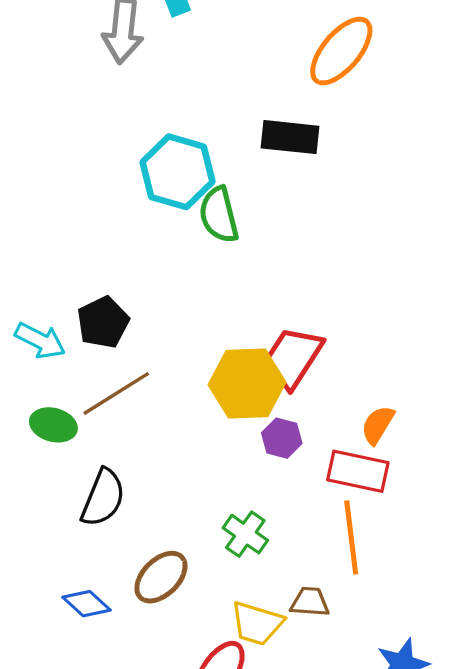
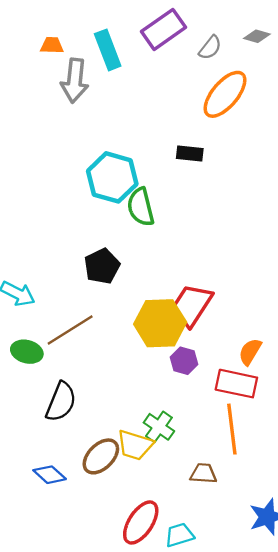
black rectangle: (290, 137) -> (190, 154), size x0.7
black pentagon: (103, 322) -> (102, 266), moved
yellow trapezoid: (257, 623) -> (135, 445), moved

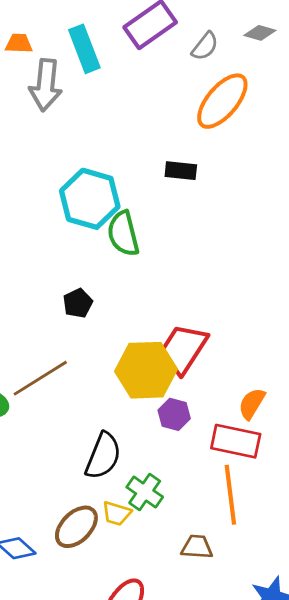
black pentagon: (102, 266) -> (78, 303), size x0.7
black semicircle: (61, 402) -> (103, 456), moved
yellow trapezoid: (135, 445) -> (117, 513), size x0.7

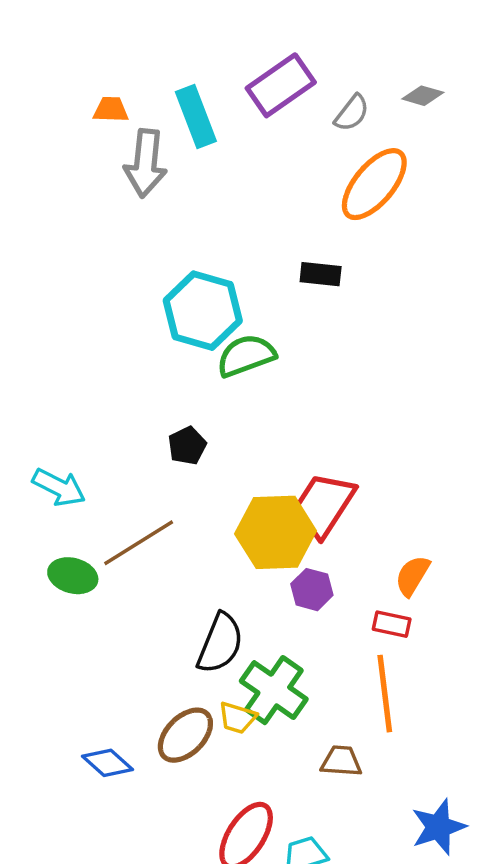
green semicircle: (123, 234) -> (246, 356), turned 84
red rectangle: (236, 441) -> (392, 624), size x0.6
green cross: (145, 492) -> (274, 690), size x1.4

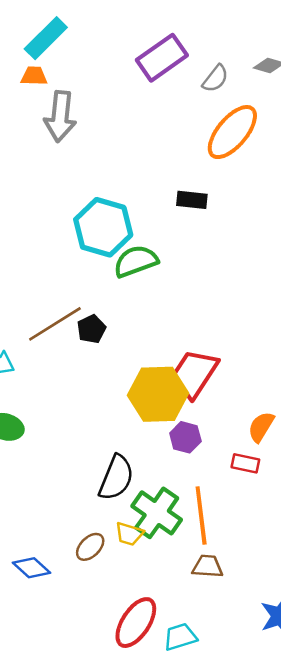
cyan rectangle: (196, 116) -> (46, 38), moved, turned 66
brown line: (139, 543) -> (55, 324), moved
orange line: (385, 694) -> (201, 516), moved
brown ellipse: (185, 735) -> (90, 547), size x0.7

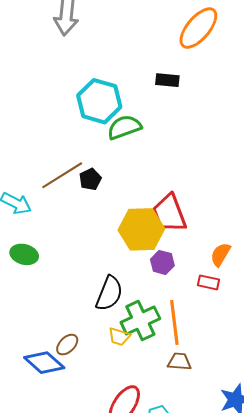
red trapezoid: (195, 373) -> (169, 213), turned -54
green cross: (157, 513) -> (140, 321), turned 30
brown ellipse: (90, 547) -> (67, 345), moved
blue diamond: (31, 568) -> (44, 363), size x1.4

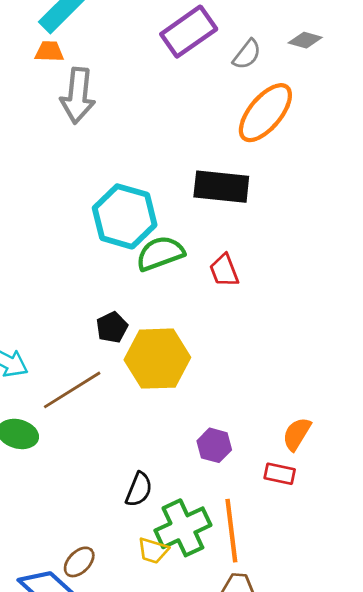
black rectangle: (167, 80) -> (221, 187), size x1.6
brown line: (62, 175) -> (72, 390), moved
red trapezoid: (169, 213) -> (224, 270), moved, size x0.6
yellow hexagon: (141, 229) -> (157, 359), moved
black semicircle: (109, 293) -> (139, 489), size x0.7

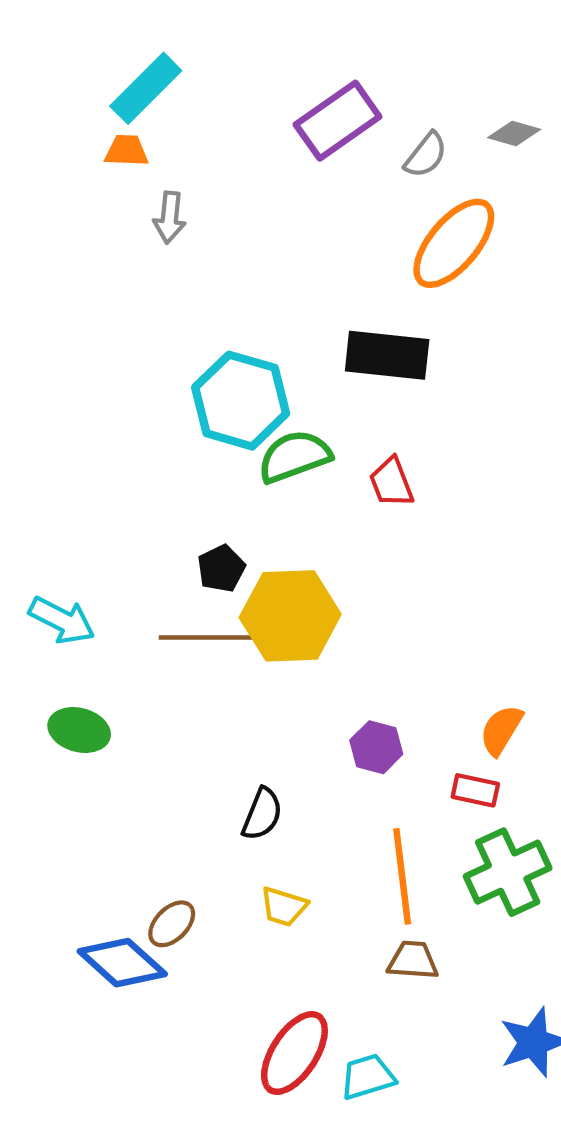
gray arrow: (78, 96) -> (170, 218), size x0.6
brown line: (72, 390) -> (208, 637), moved, turned 32
green cross: (183, 528) -> (508, 872), moved

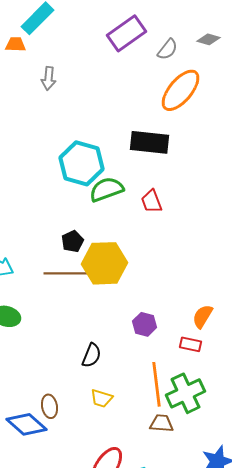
orange trapezoid: (126, 151) -> (16, 44), moved
green cross: (508, 872) -> (186, 393), moved
brown ellipse: (172, 924) -> (50, 406), turned -55

